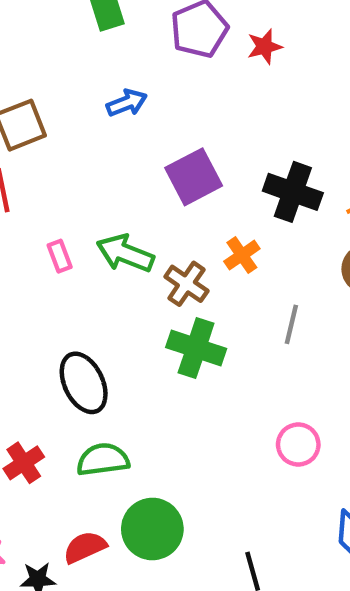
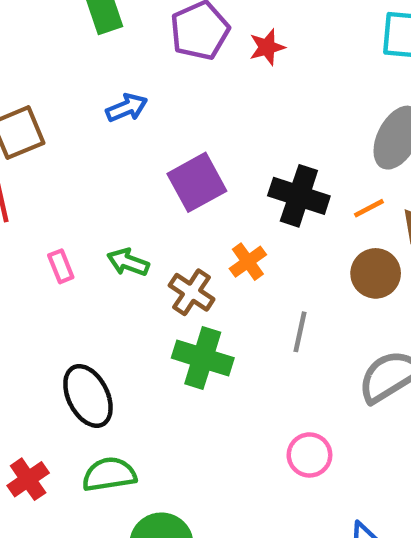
green arrow: (125, 253) -> (128, 262), size x0.7

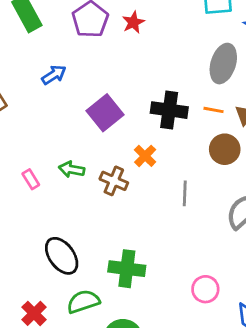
orange line: (369, 208) -> (213, 110), turned 48
green cross: (203, 358) -> (127, 269), moved
pink circle: (309, 455) -> (205, 289), moved

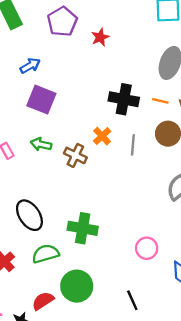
red star: (133, 22) -> (100, 37), moved
purple square: (105, 113) -> (41, 100), moved, turned -32
gray line: (185, 193) -> (133, 145), moved

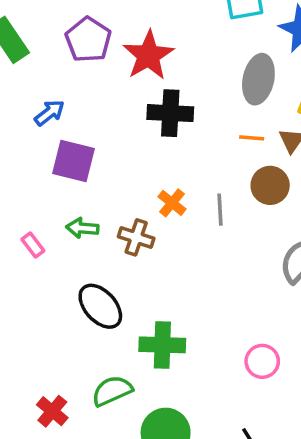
red star: (100, 37) -> (148, 55), size x1.8
black cross: (124, 99) -> (170, 113), moved
black ellipse: (29, 215) -> (100, 306), moved

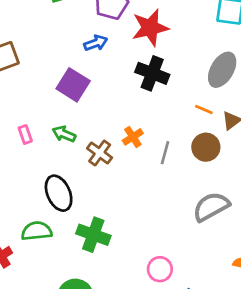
blue arrow: (49, 113) -> (96, 43), moved
green semicircle: (112, 391) -> (37, 231), moved

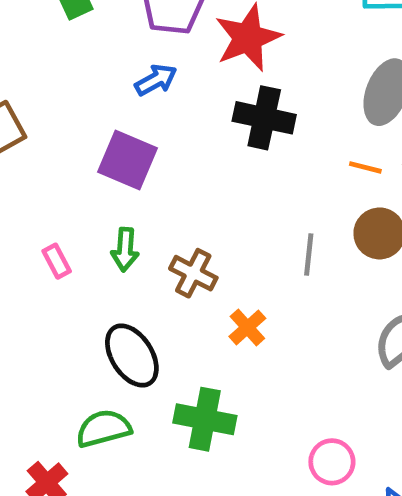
green arrow: (64, 134) -> (125, 249), turned -100
orange cross: (133, 137) -> (247, 327), moved

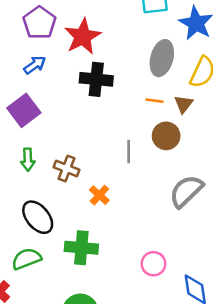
purple square: (128, 160) -> (24, 110), turned 36

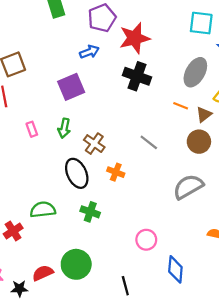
brown circle: (166, 136) -> (199, 142), moved
gray line: (129, 152) -> (149, 142), turned -66
orange cross: (99, 195) -> (116, 172), turned -35
black ellipse: (38, 217) -> (77, 173), moved
green cross: (81, 248) -> (90, 212), size x0.7

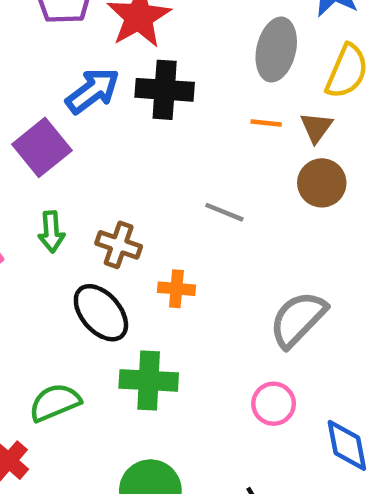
blue arrow: (89, 52) -> (93, 91), moved, size x1.4
gray semicircle: (188, 187) -> (298, 319), moved
green cross: (90, 212) -> (149, 380), size x1.4

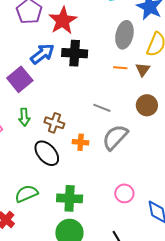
brown circle: (322, 183) -> (147, 105), moved
gray semicircle: (298, 319) -> (115, 137), moved
green cross: (149, 380) -> (70, 198), moved

